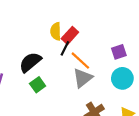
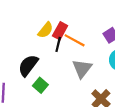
yellow semicircle: (56, 31) -> (46, 30), turned -126
orange line: (80, 61) -> (75, 40), moved

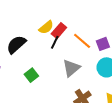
orange line: (75, 40) -> (82, 41), moved
black semicircle: (28, 65) -> (16, 45), moved

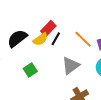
yellow semicircle: (46, 27) -> (40, 39), moved
red rectangle: (59, 31) -> (48, 28), moved

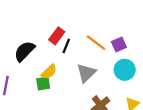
yellow semicircle: (40, 39) -> (49, 72), moved
green square: (30, 70) -> (43, 84), turned 32

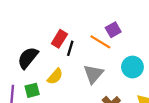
purple square: (119, 44) -> (113, 30), moved
green square: (43, 84) -> (32, 90), moved

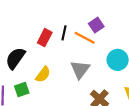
black line: (70, 48) -> (64, 33), moved

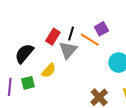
gray triangle: (80, 69) -> (68, 50), moved

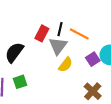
purple square: (101, 29) -> (93, 59), moved
yellow semicircle: (49, 71) -> (65, 65), moved

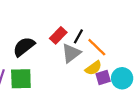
yellow semicircle: (65, 65) -> (93, 68), moved
green square: (20, 82) -> (21, 79), size x1.5

